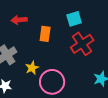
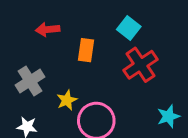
cyan square: (74, 19) -> (129, 28), turned -35

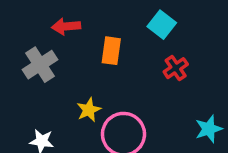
red cross: (140, 65) -> (176, 68), size x0.6
gray cross: (30, 81) -> (40, 65), moved

